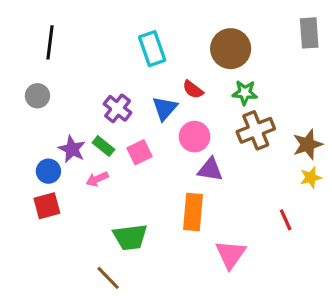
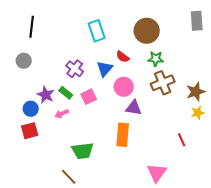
pink triangle: (231, 254) -> (157, 173), moved

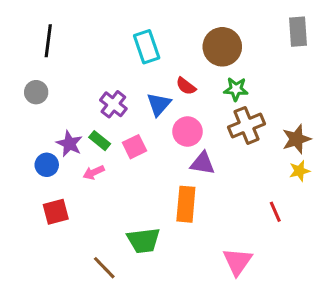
red square: (30, 131) -> (56, 212), moved
green trapezoid: (83, 151) -> (144, 240), moved

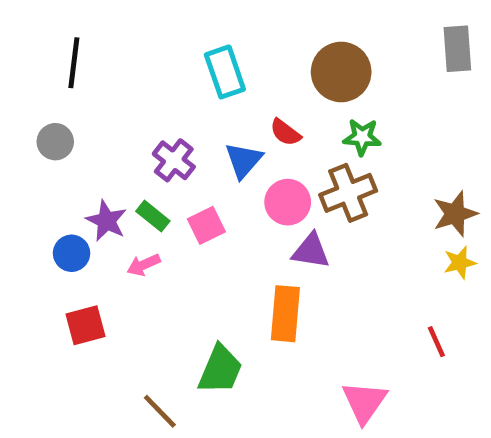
brown cross: (246, 125) -> (348, 193), moved
red line: (275, 212) -> (436, 342), moved
green trapezoid: (144, 240) -> (220, 369), turned -60

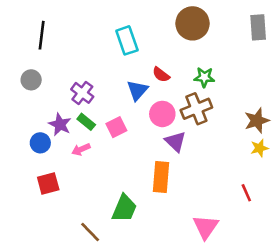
brown circle: (341, 72) -> (193, 23), moved
purple cross: (174, 160) -> (82, 93), moved
purple triangle: (311, 251) -> (175, 142), turned 35

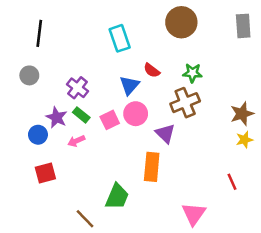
pink circle: (162, 114) -> (136, 114), moved

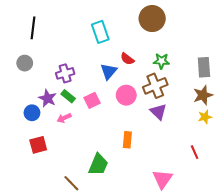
gray rectangle: (243, 26) -> (204, 67), moved
purple cross: (78, 88) -> (65, 73), turned 36
pink circle: (136, 114) -> (126, 95), moved
purple triangle: (165, 133) -> (158, 112), moved
orange rectangle: (152, 167) -> (127, 140), size x0.7

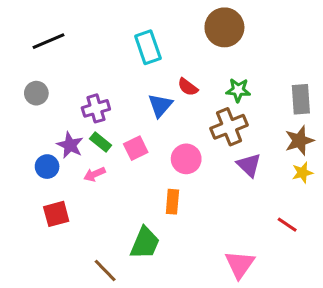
black line: (33, 28) -> (49, 41), turned 60
pink circle: (126, 95) -> (186, 159), moved
purple triangle: (158, 112) -> (249, 165), moved
orange rectangle: (127, 140) -> (172, 202), moved
red line: (195, 152) -> (287, 225), turned -32

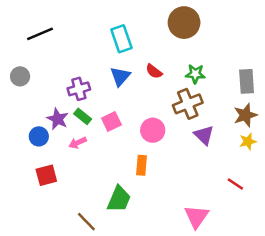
gray circle: (36, 93) -> (20, 76), moved
blue triangle: (160, 105) -> (120, 76), moved

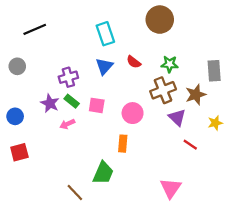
brown star: (245, 115) -> (196, 95), moved
pink square: (111, 121) -> (97, 105), turned 35
blue circle: (39, 136) -> (15, 116), moved
red square: (46, 175) -> (19, 152), moved
red line: (235, 184) -> (190, 145), moved

